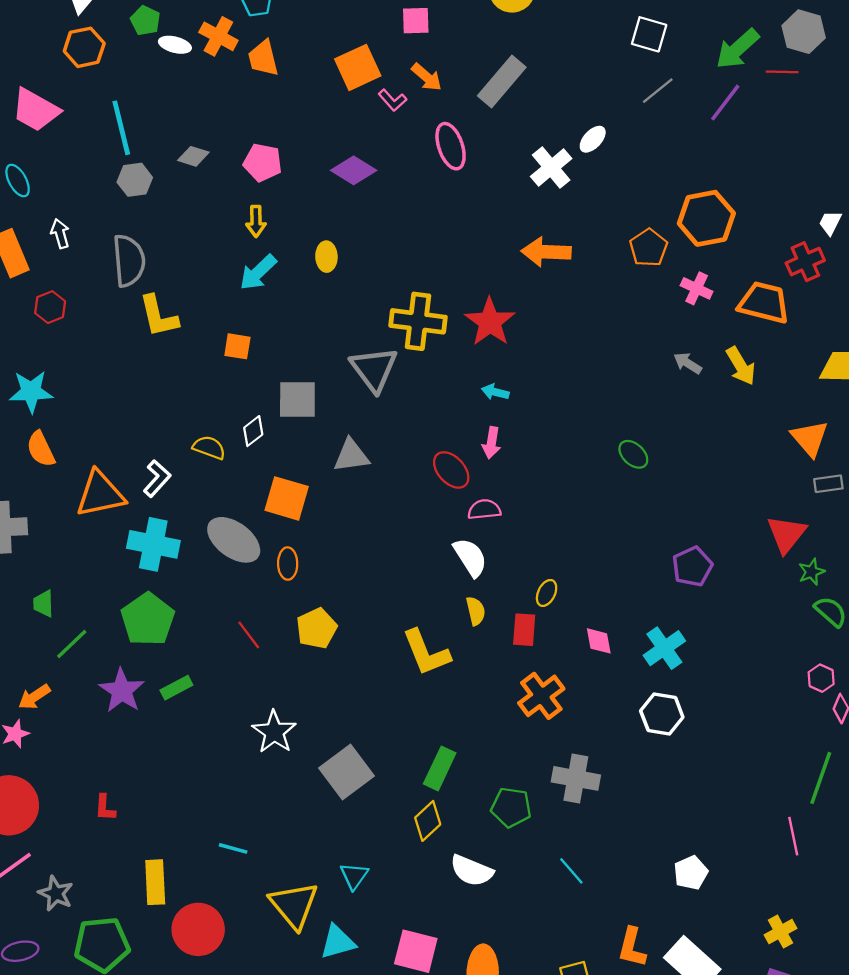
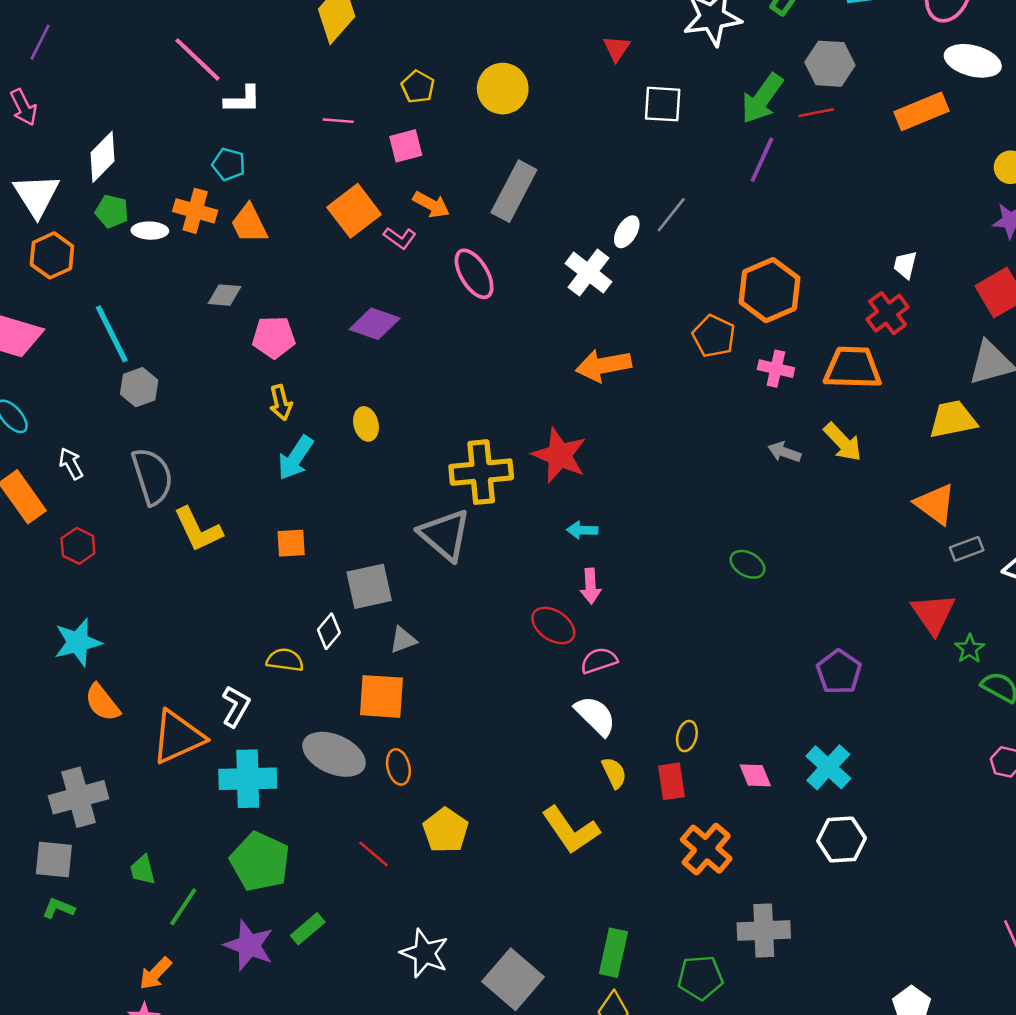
gray line: (658, 91) -> (671, 215), moved
gray diamond: (193, 156) -> (225, 295), moved
gray triangle: (351, 456) -> (403, 640), moved, size x0.7

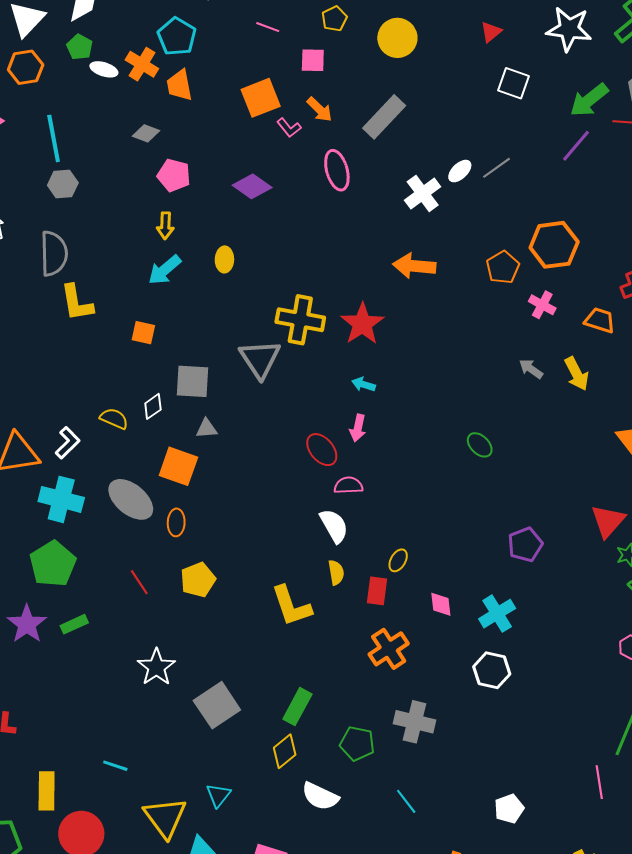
cyan pentagon: (229, 164) -> (177, 36), size x1.5
orange trapezoid: (853, 368) -> (600, 320), size x0.7

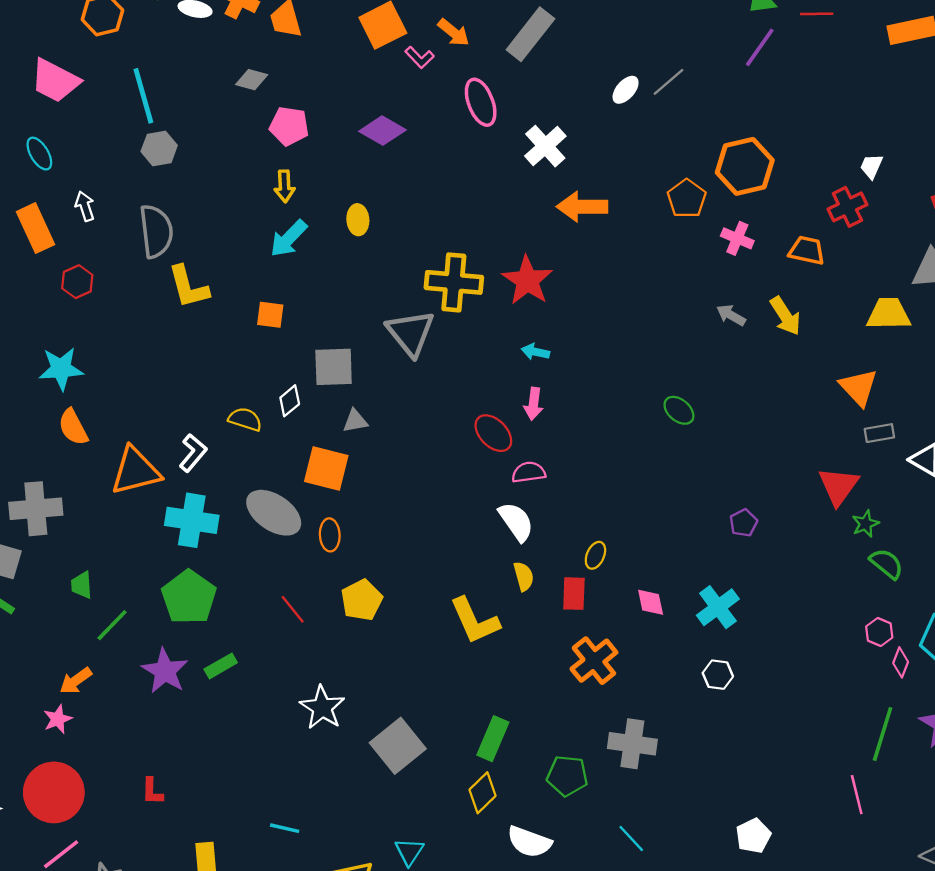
white cross: (423, 193) -> (545, 146), moved
purple pentagon: (525, 545) -> (743, 523), size x0.7
white hexagon: (492, 670) -> (718, 675), size x0.7

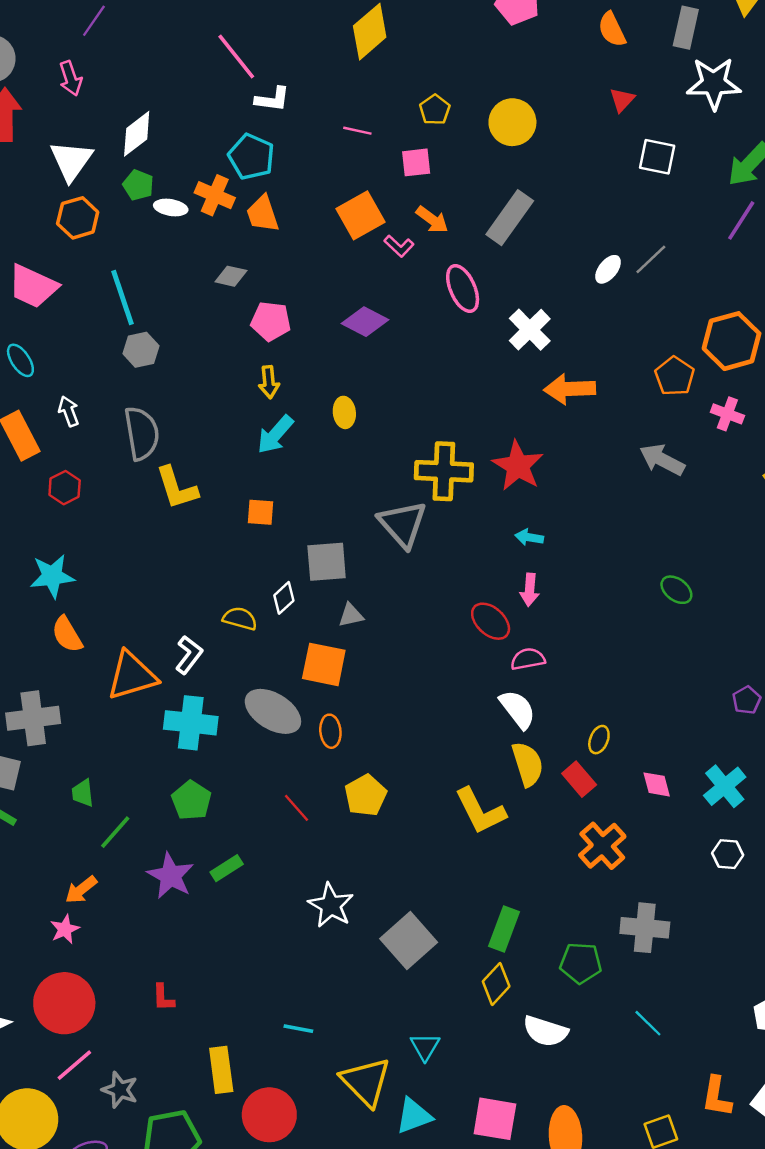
gray arrow: (731, 315) -> (662, 460), moved, size x1.5
yellow semicircle: (524, 576) -> (528, 764), size x1.5
red rectangle: (574, 594) -> (579, 779), turned -40
green pentagon: (189, 597) -> (191, 800), size x0.7

